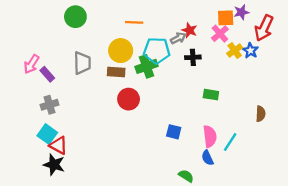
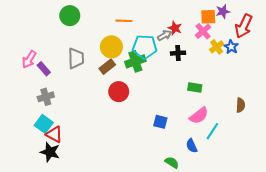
brown rectangle: (116, 72) -> (107, 67), turned -42
pink semicircle: (210, 136) -> (199, 116), moved, turned 60

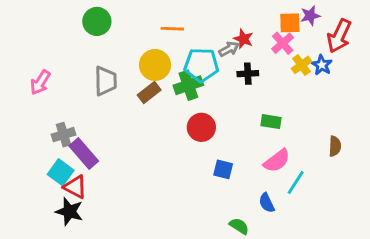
purple rectangle: (44, 69) -> (84, 153), moved, size x1.5
red circle: (119, 92) -> (201, 127), moved

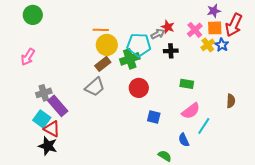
green circle: (97, 21) -> (33, 15), moved
orange square: (290, 23) -> (215, 28), moved
orange line: (172, 29) -> (101, 30), moved
gray trapezoid: (106, 81) -> (95, 87), moved, turned 50

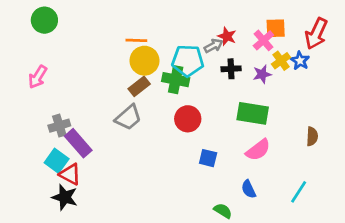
purple star: (214, 11) -> (262, 74), moved
orange square: (215, 28) -> (276, 28), moved
green cross: (130, 59) -> (176, 80), turned 30
green rectangle: (187, 84) -> (253, 113), size x1.6
cyan line: (204, 126) -> (299, 192), moved

